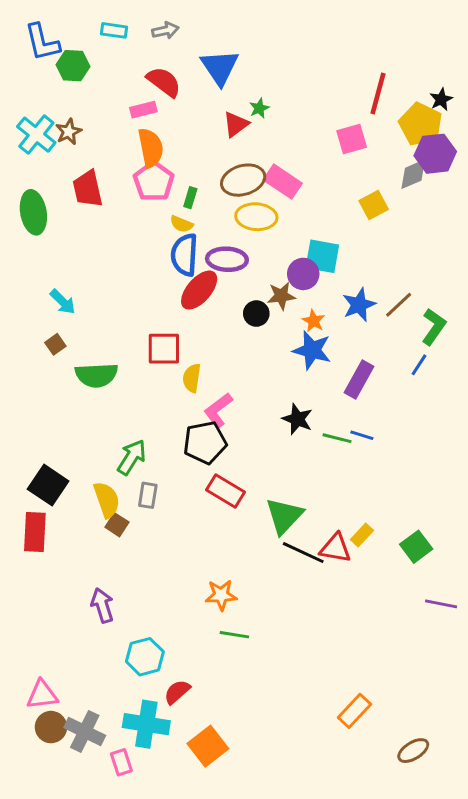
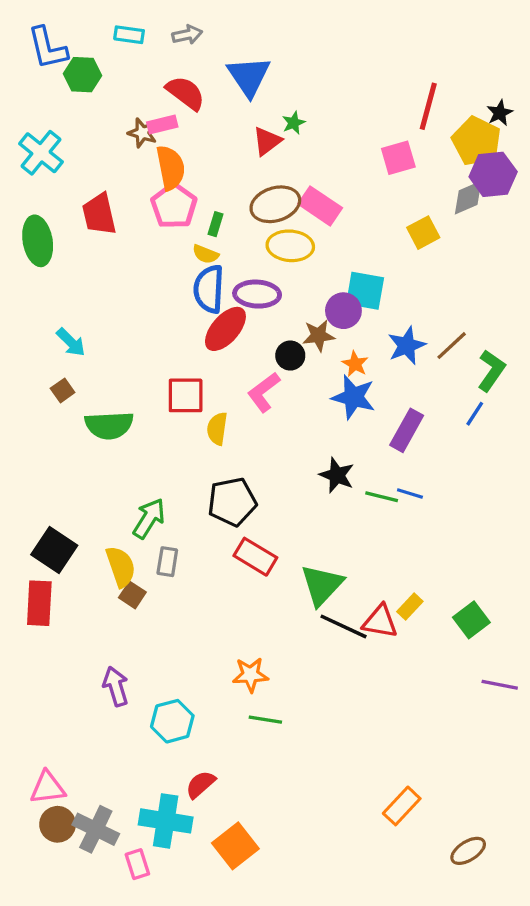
brown star: (69, 132) -> (142, 133), moved, turned -30
pink L-shape: (218, 410) -> (264, 392), moved
cyan hexagon: (145, 657) -> (172, 721), moved

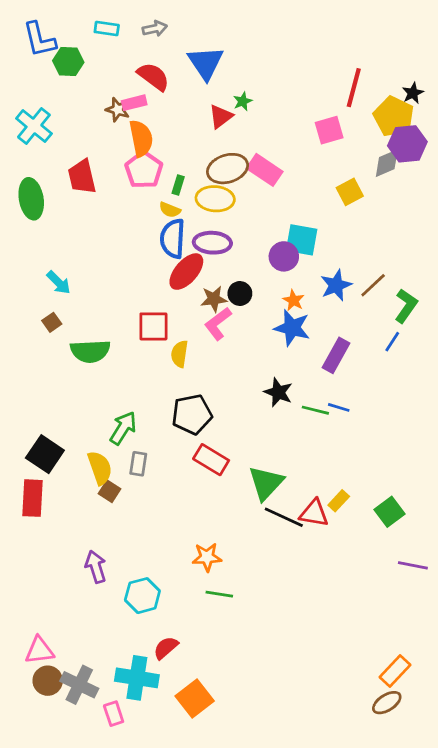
yellow ellipse: (290, 246) -> (215, 199), moved
brown star: (319, 336) -> (214, 299), moved
orange rectangle: (402, 806) -> (395, 671), moved

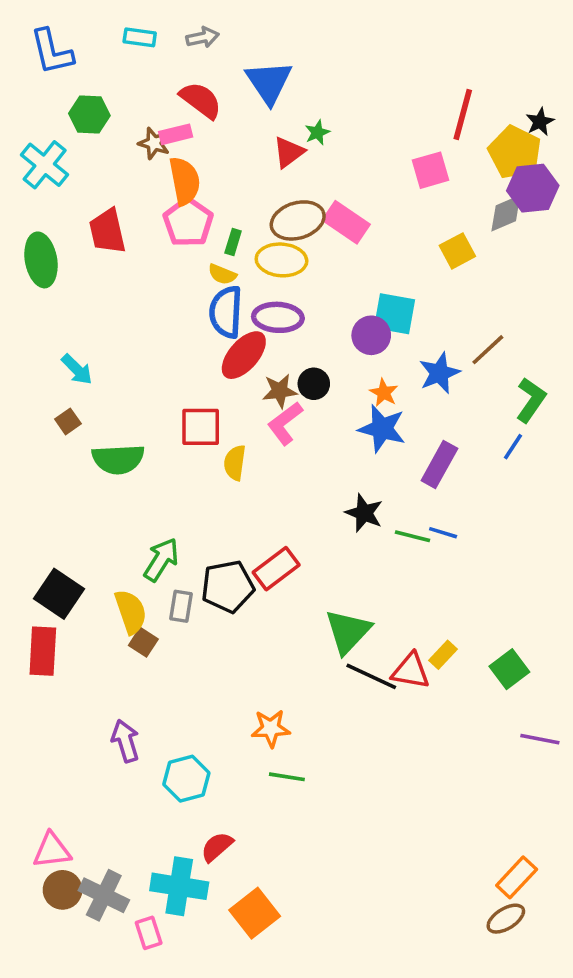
green hexagon: (68, 61) -> (89, 115), moved
brown line: (373, 285) -> (488, 350), moved
black pentagon: (192, 414) -> (228, 587), moved
red rectangle: (211, 460) -> (276, 569), moved, turned -68

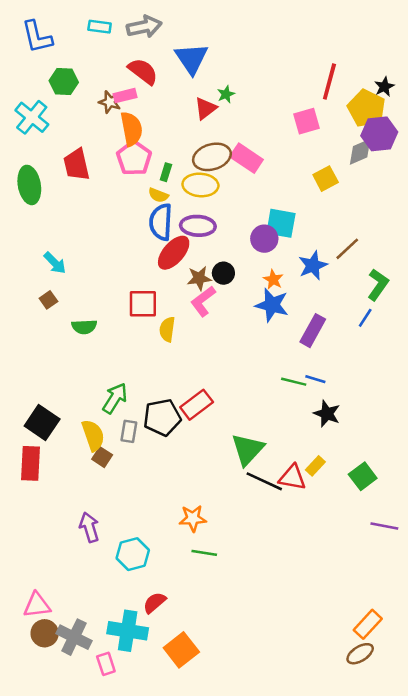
gray arrow: (203, 37) -> (144, 27), size x1.5
green semicircle: (118, 459) -> (84, 327), size x0.7
black star: (364, 513) -> (327, 414), moved

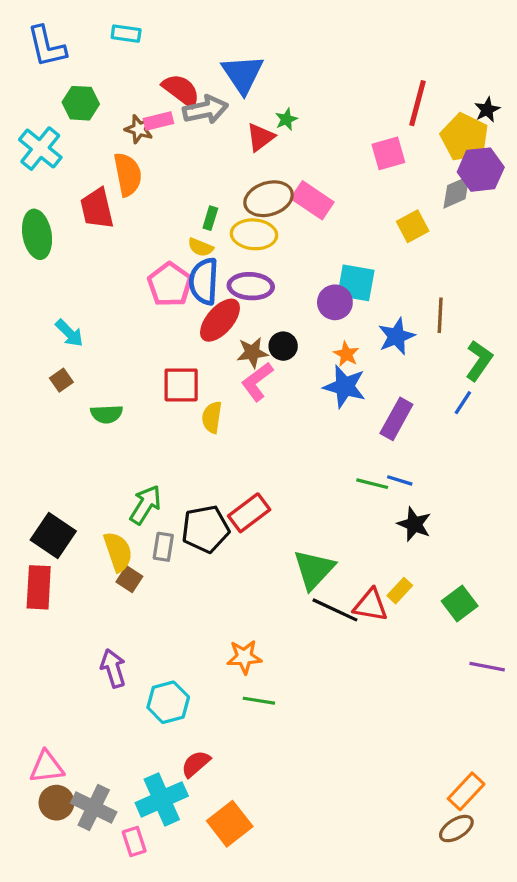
gray arrow: (144, 27) -> (205, 110), moved
orange semicircle: (131, 129) -> (128, 174), moved
pink pentagon: (134, 158) -> (170, 285), moved
brown line: (347, 249) -> (440, 315), turned -44
cyan cross: (128, 631) -> (162, 799), turned -33

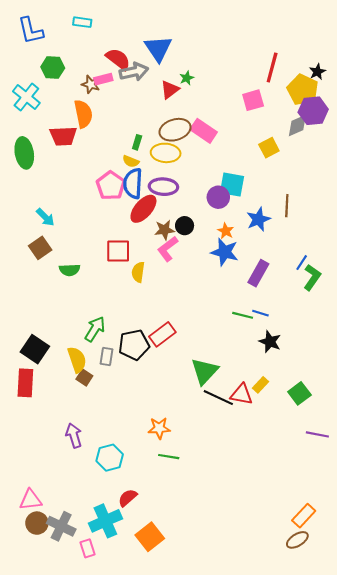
red trapezoid: (97, 208) -> (63, 136), turned -80
green L-shape: (479, 361) -> (312, 277), moved
brown square: (61, 380) -> (40, 248), size x1.5

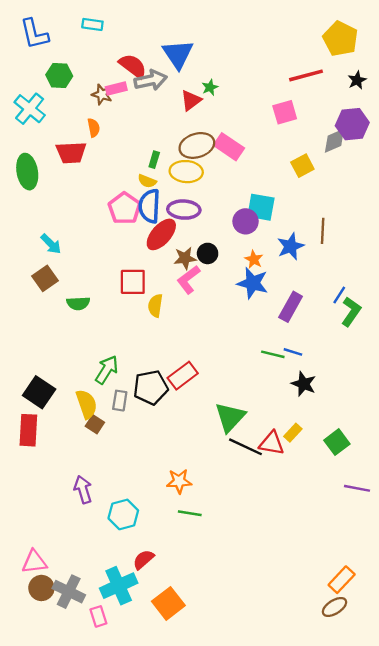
red line: (272, 67) -> (306, 75), turned 60
yellow pentagon: (303, 90) -> (340, 39), moved
orange semicircle: (83, 114) -> (94, 128), size x0.6

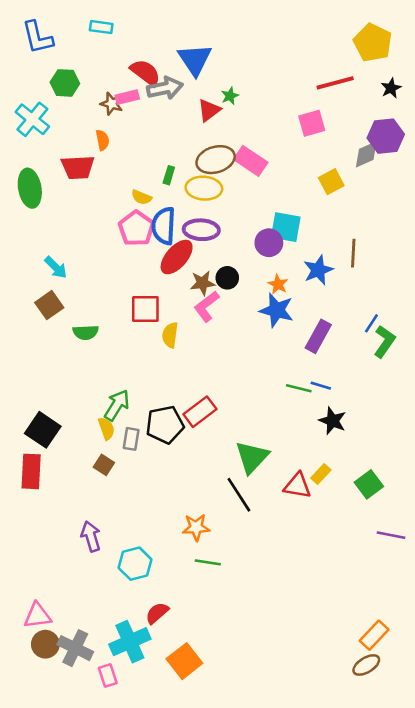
yellow semicircle: (147, 181) -> (142, 197), moved
yellow semicircle: (87, 404) -> (106, 429), moved, size x0.7
black line: (246, 447) -> (239, 495), moved, turned 32

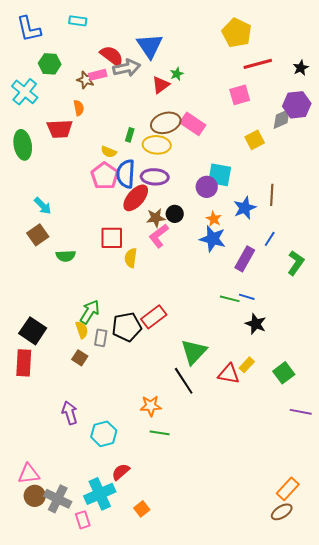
yellow pentagon: (373, 43) -> (237, 33), moved
blue line: (371, 323) -> (270, 239), moved
orange square: (184, 661) -> (142, 509), size x0.6

